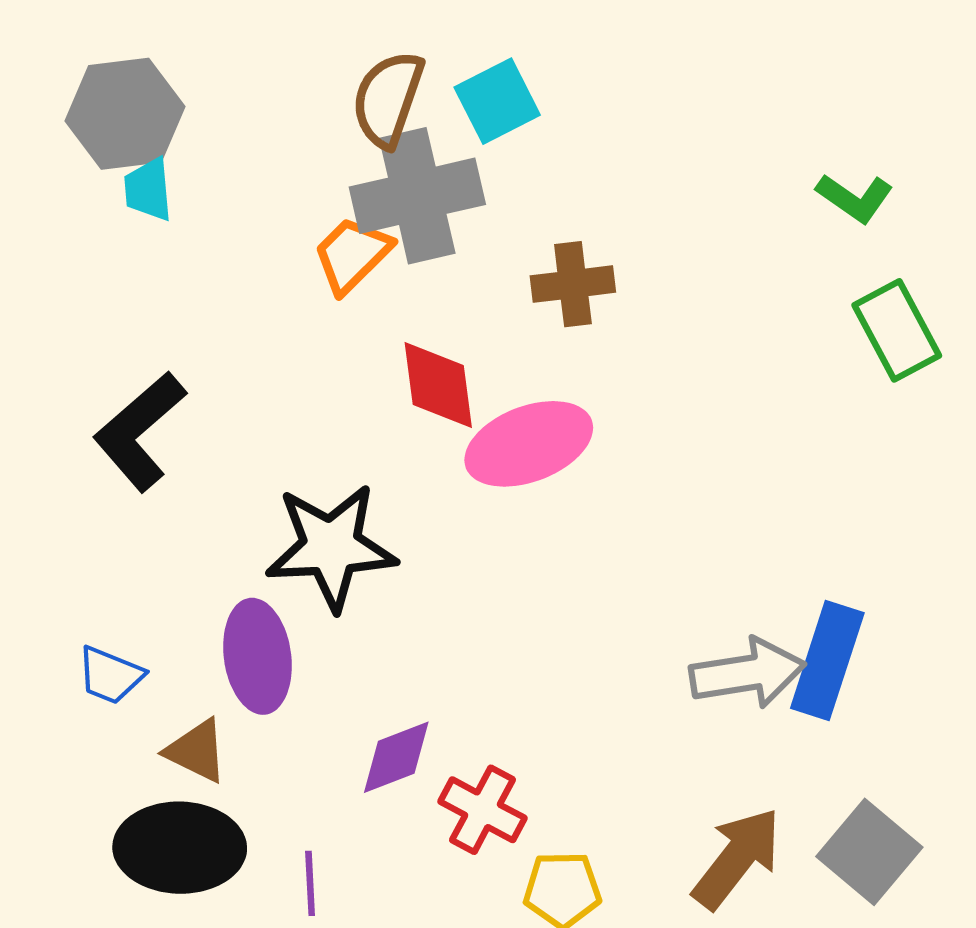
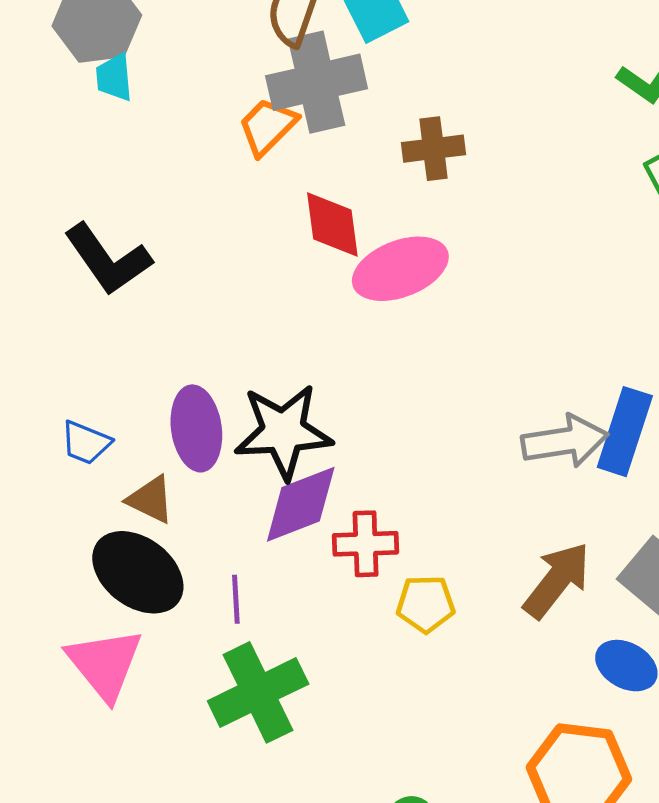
black L-shape: (140, 431) -> (108, 259), turned -84
black star: (331, 547) -> (283, 432), moved
purple diamond: (396, 757) -> (301, 504), size x1.4
red cross: (482, 810) -> (366, 544), turned -30
black ellipse: (180, 848) -> (138, 572), turned 36

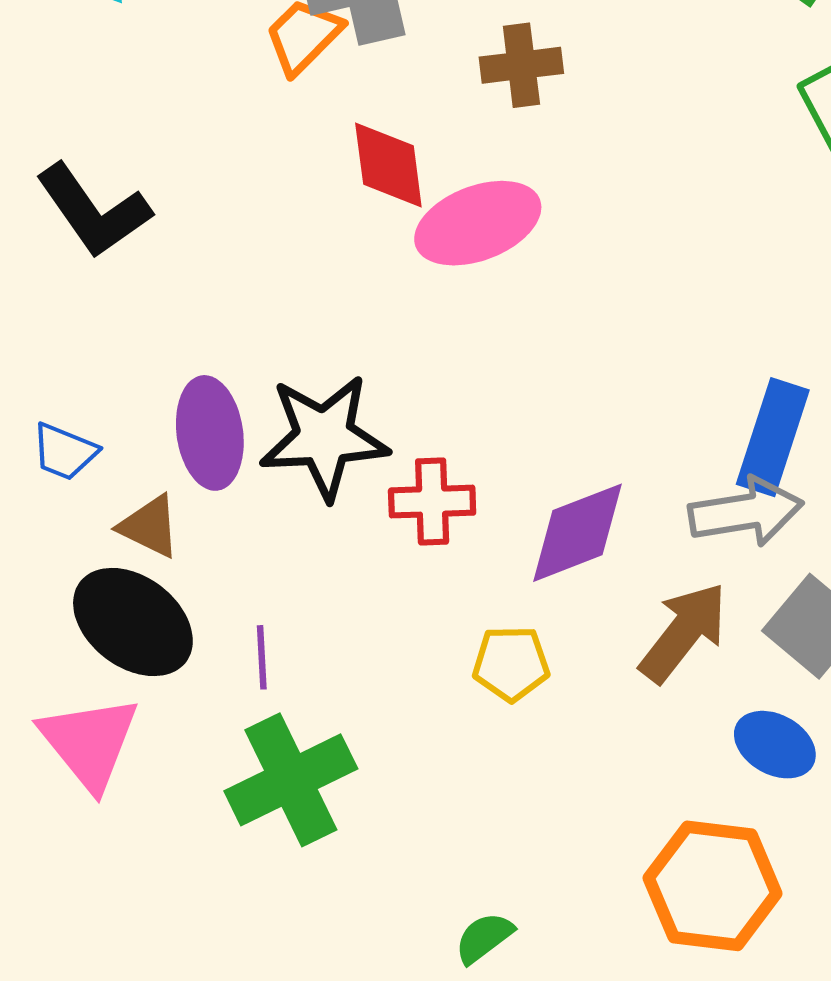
gray arrow: (565, 441) -> (746, 512), moved
purple diamond: (301, 504) -> (578, 533), moved
red cross: (366, 544) -> (432, 502), moved

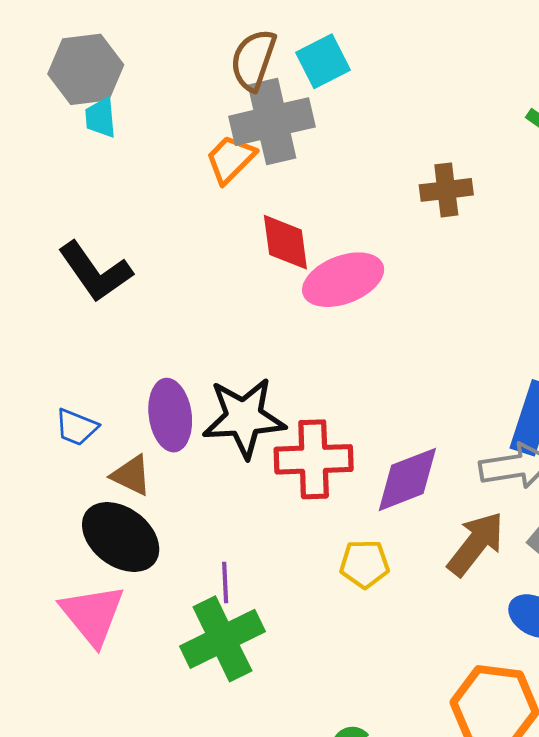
brown cross: (521, 65) -> (446, 190), moved
red cross: (432, 502) -> (314, 459), size x1.4
purple line: (262, 657) -> (225, 583), moved

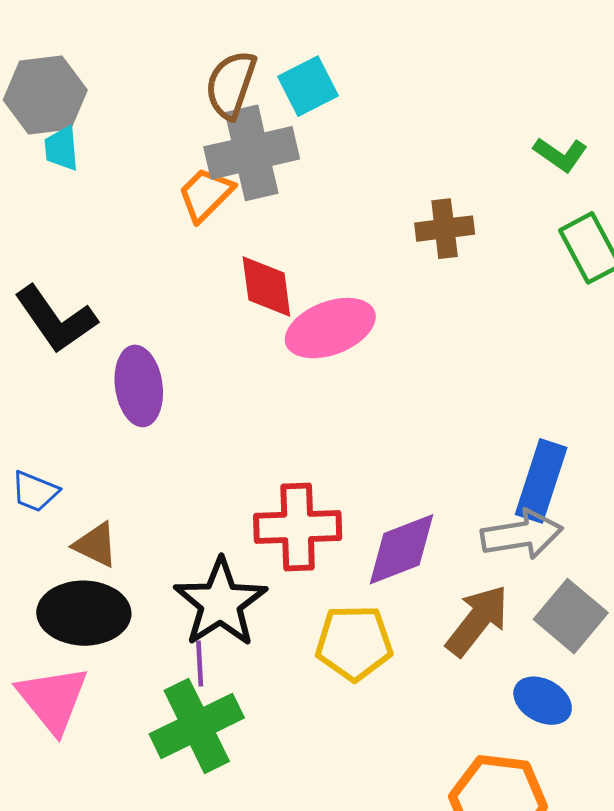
purple ellipse: (170, 415) -> (139, 386), moved
black star: (244, 418) -> (220, 603), moved, turned -30
black ellipse: (121, 537) -> (84, 613), turned -36
yellow pentagon: (365, 564) -> (354, 643), size x1.4

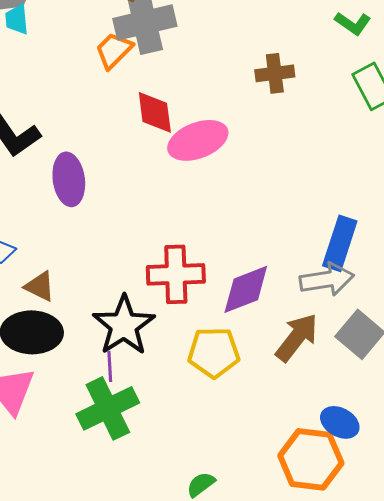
blue ellipse: (543, 701) -> (340, 422), moved

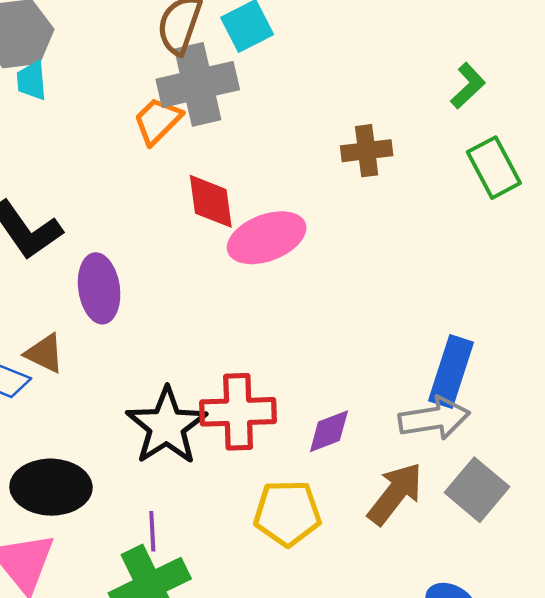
green L-shape: (353, 23) -> (468, 86), turned -78
brown triangle: (40, 286) -> (44, 353), moved
purple diamond: (246, 289) -> (329, 431), size x0.7
black star: (124, 325) -> (167, 426), moved

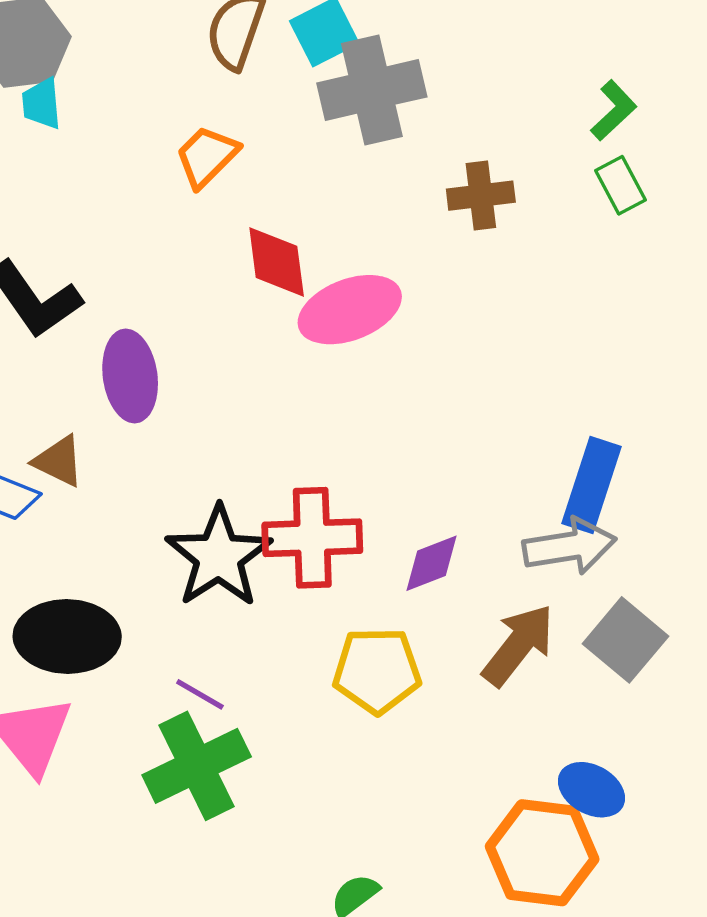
gray cross: (198, 84) -> (372, 90), moved
green rectangle: (494, 168) -> (620, 185), moved, size x0.7
purple line: (152, 531) -> (200, 694), turned -57

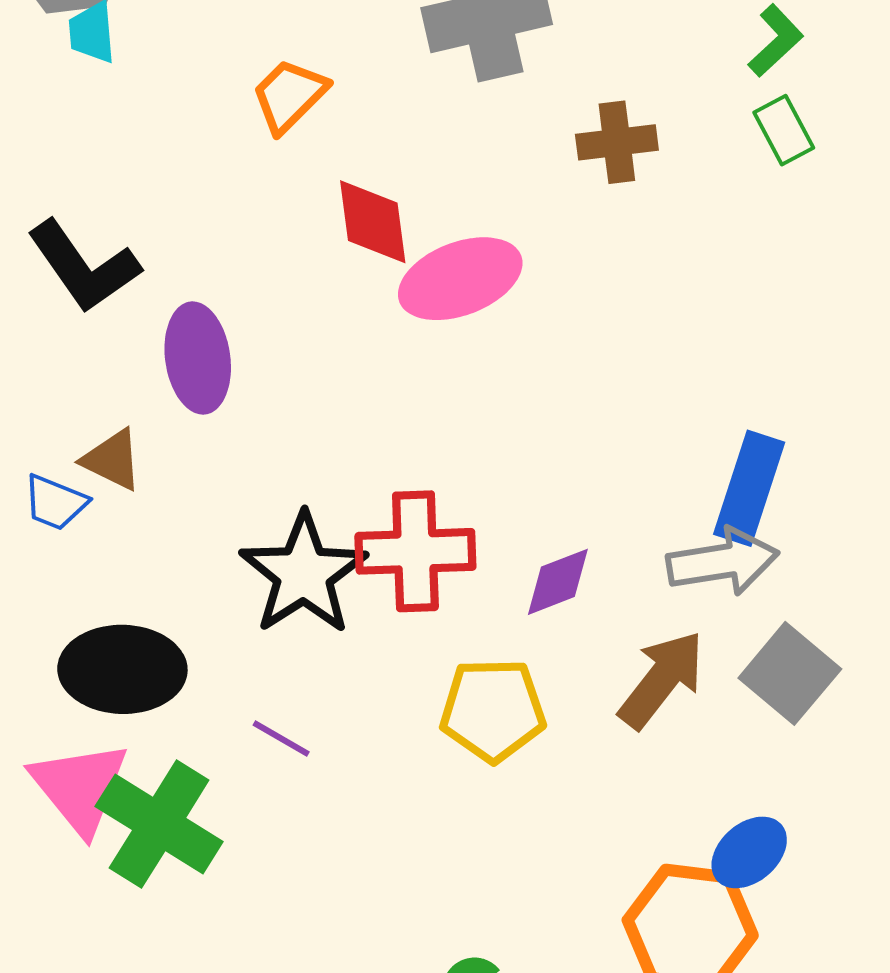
green cross: (197, 766) -> (159, 824), moved, turned -32
blue ellipse: (591, 790) -> (749, 852), turned -70

